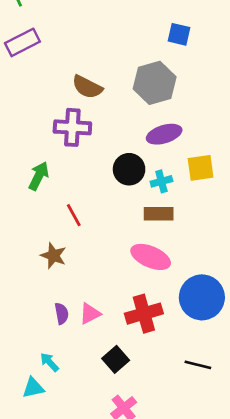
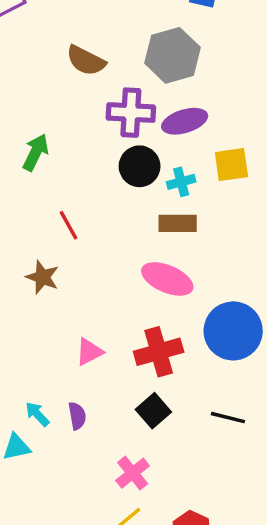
purple cross: (72, 127) -> (131, 113), moved
green arrow: (39, 176) -> (36, 152), moved
purple semicircle: (62, 314) -> (77, 416), moved
black square: (116, 359) -> (153, 411), moved

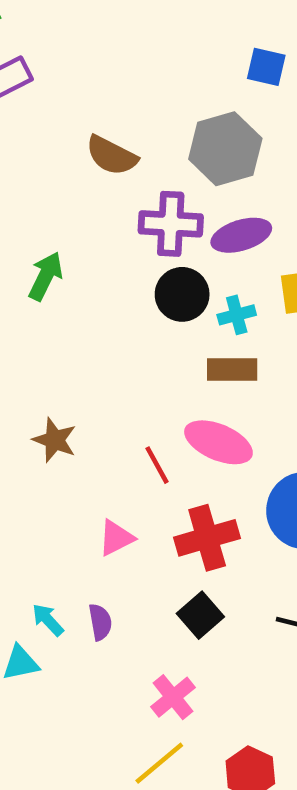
red line: (68, 225) -> (157, 465), moved

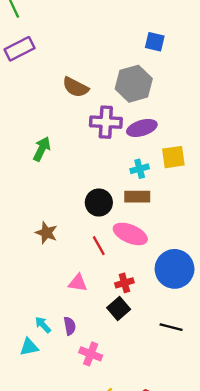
black circle: (182, 294) -> (99, 203), moved
pink triangle: (116, 538) -> (78, 283), turned 36
red cross: (207, 538) -> (124, 283), size x0.6
black square: (200, 615) -> (119, 308), moved
pink cross: (173, 697) -> (91, 354), moved, turned -30

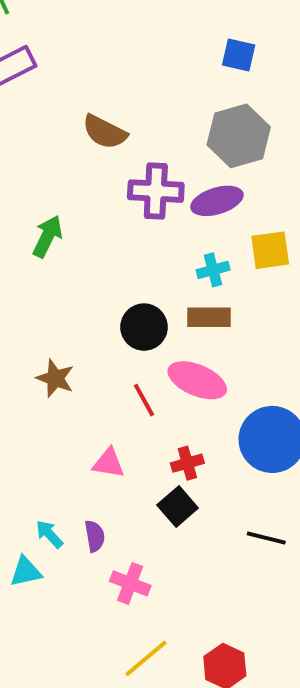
gray hexagon: (134, 84) -> (239, 136), moved

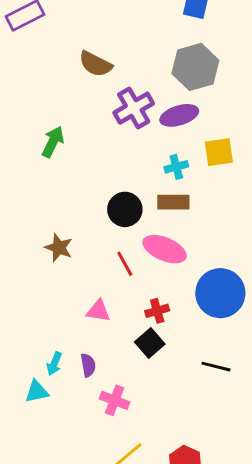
purple cross: (156, 191) -> (134, 108), turned -33
cyan arrow: (49, 534) -> (54, 364), turned -115

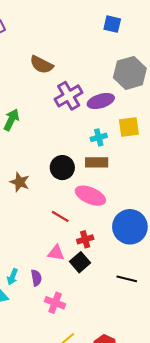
gray hexagon: (195, 67) -> (130, 73), moved
brown star: (59, 248) -> (20, 182), moved
red line: (125, 264) -> (60, 216), moved, turned -30
pink triangle: (98, 311) -> (56, 253), moved

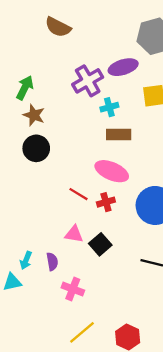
purple cross: (69, 96) -> (88, 81), moved
cyan cross: (99, 137) -> (109, 107), moved
black circle: (62, 168) -> (36, 148), moved
brown star: (20, 182) -> (34, 115), moved
red cross: (85, 239) -> (106, 202), moved

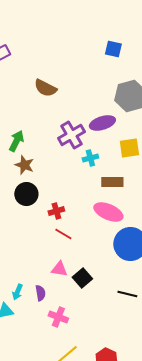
brown rectangle: (119, 135) -> (112, 182), moved
pink ellipse: (112, 171) -> (108, 212), moved
red cross: (106, 202) -> (56, 211), moved

